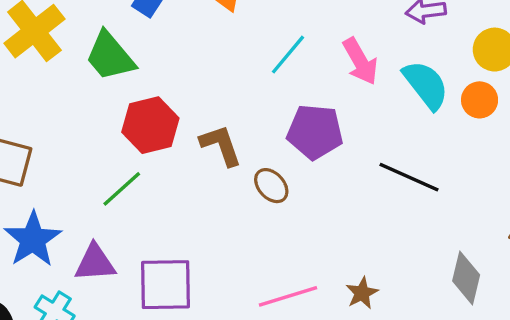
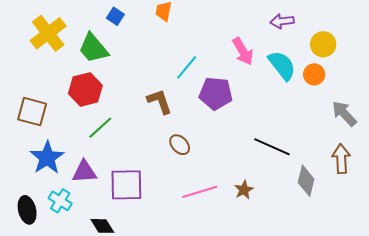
cyan line: (288, 55) -> (187, 67), moved
red hexagon: (150, 125) -> (85, 89), moved
black line: (409, 177) -> (272, 147), moved
brown ellipse: (271, 186) -> (180, 145), moved

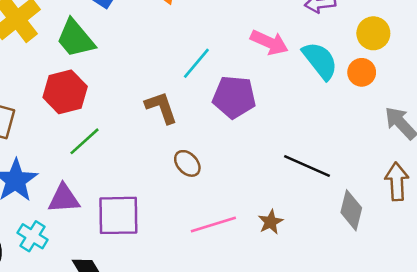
pink arrow: (243, 51) -> (269, 42), turned -36

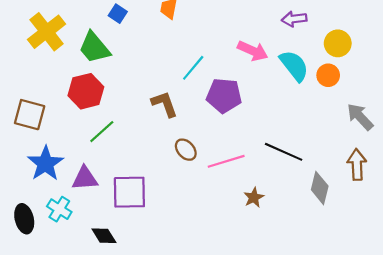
pink line: (213, 225) -> (226, 161), moved

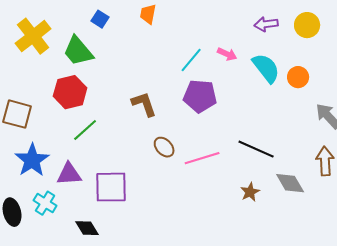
yellow circle: (338, 43) -> (307, 25), moved
pink arrow: (253, 51) -> (227, 54), size x0.7
cyan line: (193, 68) -> (191, 60), moved
gray diamond: (320, 188) -> (290, 183), turned -44
brown star: (254, 197) -> (250, 192), moved

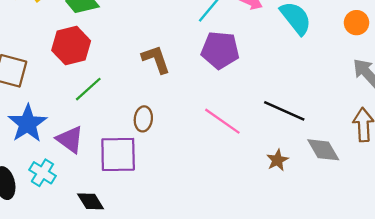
orange circle: (298, 77) -> (356, 23), moved
brown ellipse: (164, 147) -> (143, 119), moved, turned 50
pink line: (202, 158) -> (222, 121), turned 52
purple triangle: (69, 174) -> (70, 140), turned 40

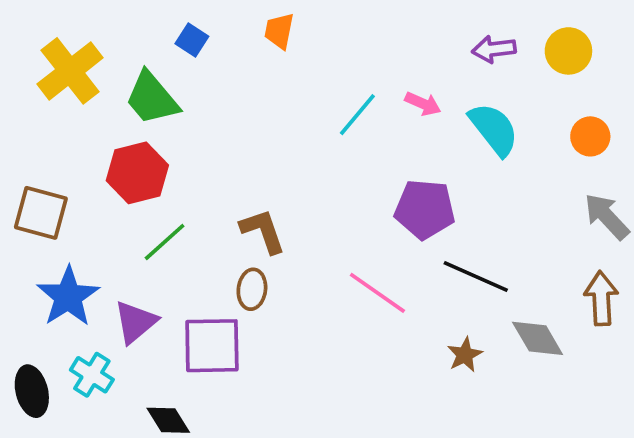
purple pentagon: (220, 50) -> (425, 209), moved
brown L-shape: (156, 59) -> (263, 231), moved
purple triangle: (70, 140) -> (135, 322), turned 44

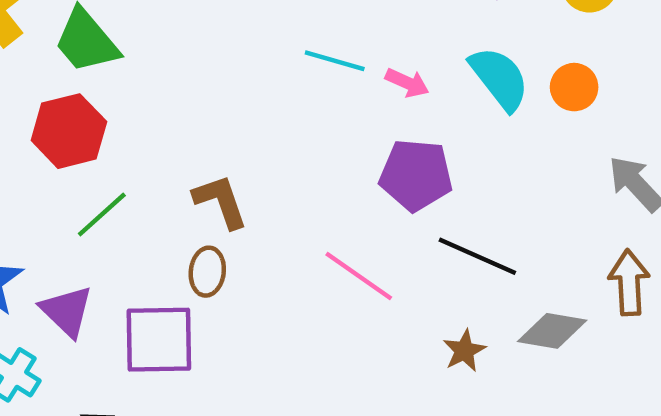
pink arrow: (423, 104) -> (407, 83), moved
cyan line: (357, 115) -> (335, 61), turned 66
orange circle: (590, 136) -> (574, 87), moved
purple triangle: (135, 322) -> (67, 311), turned -36
gray diamond: (538, 338) -> (552, 331), turned -50

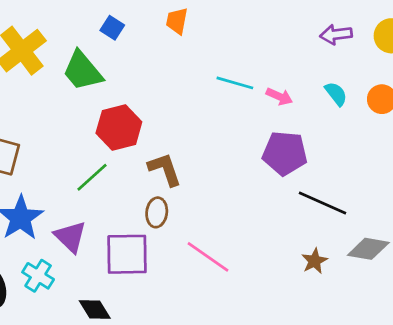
cyan semicircle: (499, 78) -> (336, 94), size x0.6
red hexagon: (69, 131) -> (119, 127), moved
pink line: (359, 276) -> (208, 257), moved

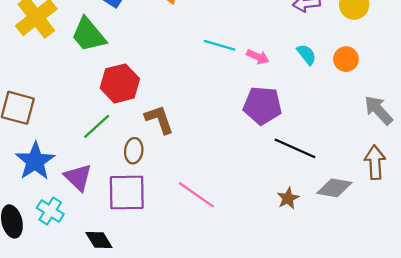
brown ellipse: (157, 212) -> (134, 151), moved

